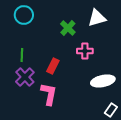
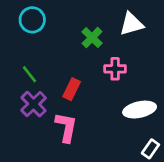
green line: (22, 55) -> (30, 74), turned -40

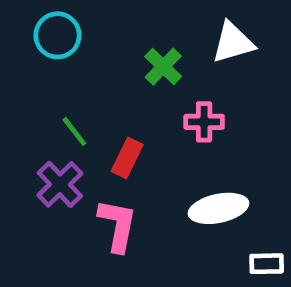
green line: (30, 74) -> (74, 131), moved
white ellipse: (140, 110) -> (218, 208), moved
white rectangle: (150, 149) -> (267, 264), turned 54

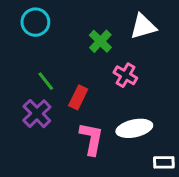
pink cross: (204, 122) -> (125, 75), turned 30
pink L-shape: (118, 225) -> (92, 139), moved

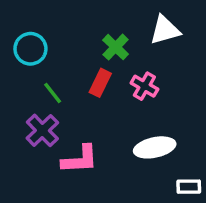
cyan circle: (35, 22) -> (30, 49), moved
red rectangle: (78, 97) -> (100, 83), moved
pink L-shape: (92, 139) -> (80, 159), moved, turned 76

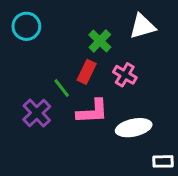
cyan circle: (30, 49) -> (26, 26), moved
green line: (53, 93) -> (62, 88), moved
pink L-shape: (80, 159) -> (92, 112), moved

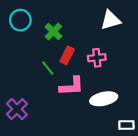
green cross: (100, 41) -> (53, 31), moved
pink cross: (125, 75) -> (97, 58), turned -36
purple cross: (37, 113) -> (17, 109), moved

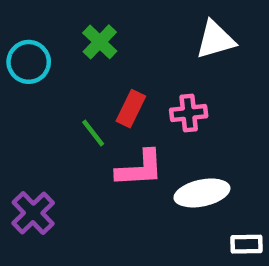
cyan circle: (20, 20) -> (29, 62), moved
green cross: (53, 31) -> (100, 42), moved

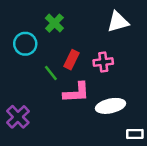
cyan circle: (29, 62) -> (25, 44), moved

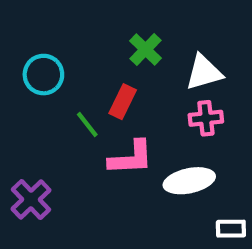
white triangle: (118, 22) -> (204, 72), moved
green cross: (54, 23) -> (146, 50), moved
pink cross: (103, 62) -> (206, 118), moved

